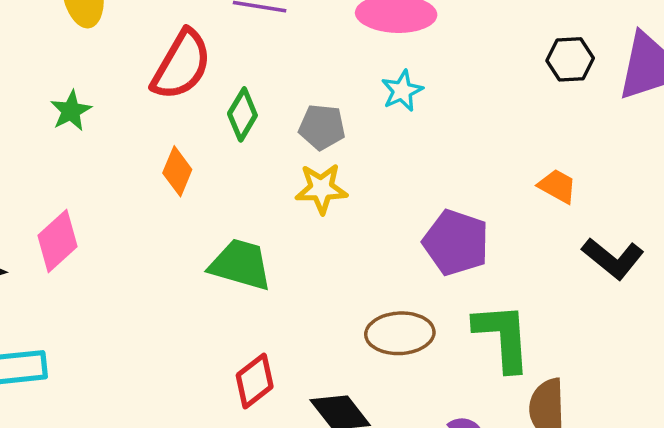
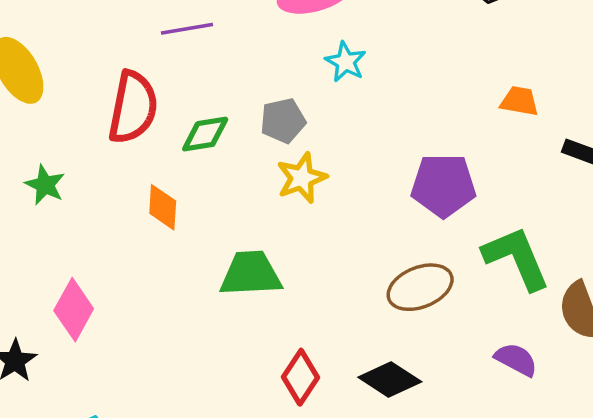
green diamond: (242, 114) -> (205, 134), turned 69

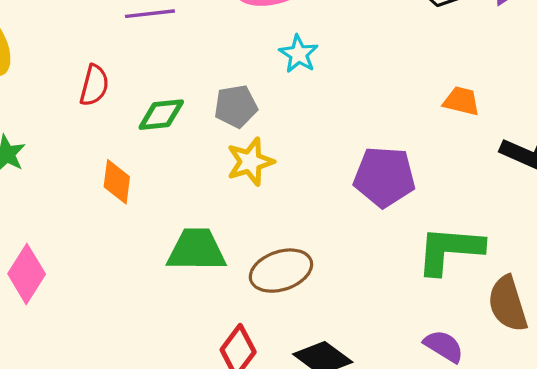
red semicircle: (133, 107) -> (94, 85), size x0.6
green L-shape: (516, 258) -> (450, 250), turned -66
brown ellipse: (420, 287) -> (281, 271), moved

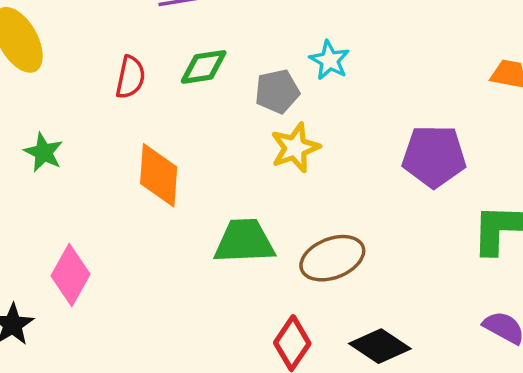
cyan star: (299, 54) -> (330, 60), moved
green diamond: (161, 115) -> (204, 67), moved
orange diamond: (117, 182) -> (159, 175), size x1.4

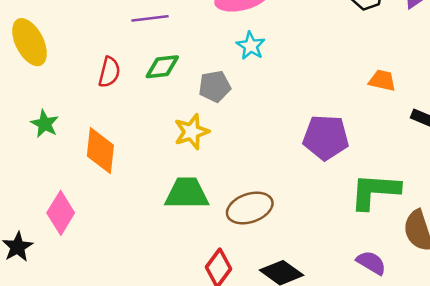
cyan star: (330, 60) -> (251, 46), moved
yellow star: (295, 148) -> (192, 132), moved
orange diamond: (159, 175) -> (100, 151), moved

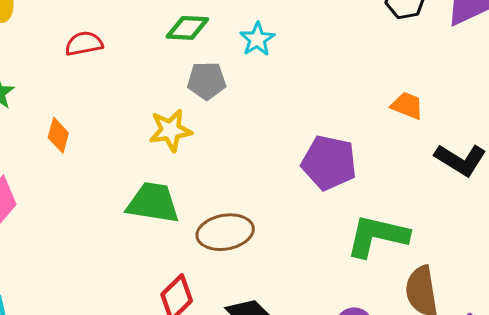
green diamond: (162, 67) -> (187, 28), moved
red semicircle: (109, 72) -> (84, 44), turned -124
orange diamond: (100, 151) -> (58, 135), size x0.6

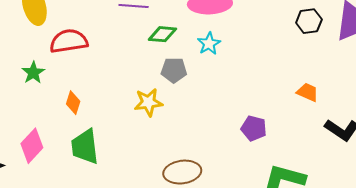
red semicircle: (84, 44) -> (69, 41), moved, size x1.5
purple pentagon: (329, 163) -> (254, 128), size x0.7
green trapezoid: (153, 203) -> (85, 147), moved, turned -108

